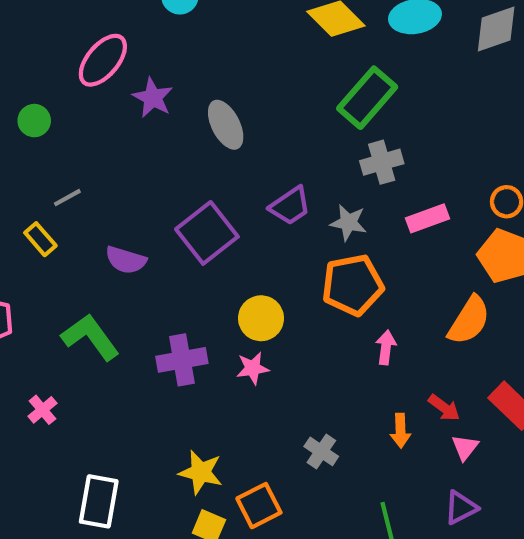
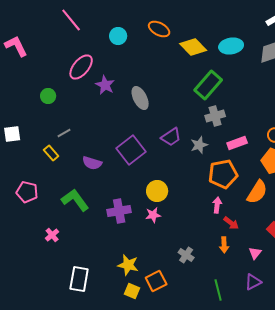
gray star: (348, 223) -> (199, 145), turned -30
orange pentagon: (353, 285) -> (223, 174), moved
red arrow: (444, 408) -> (231, 223), moved

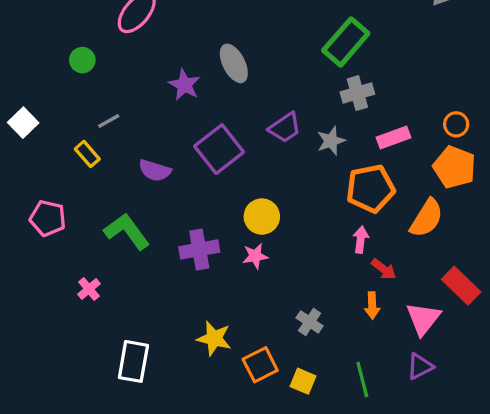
purple star: (105, 85) -> (184, 85), moved
white square: (12, 134) -> (23, 123), turned -36
pink triangle: (255, 253) -> (423, 319), size x1.6
yellow square: (132, 291) -> (303, 381), moved

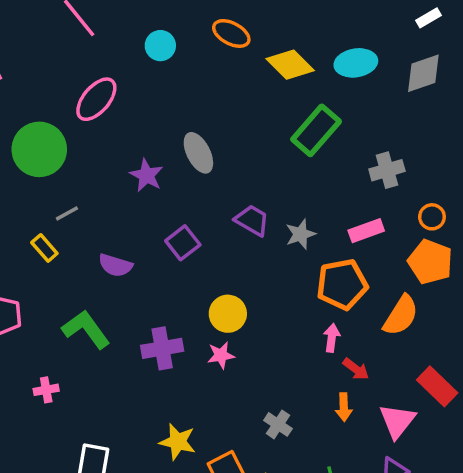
green circle: (82, 60) -> (39, 149), size x2.0
gray cross: (357, 93) -> (387, 170), moved
purple trapezoid: (285, 128) -> (252, 220), turned -116
purple square: (219, 149) -> (183, 243), size x0.7
pink cross: (89, 289) -> (46, 390), turned 30

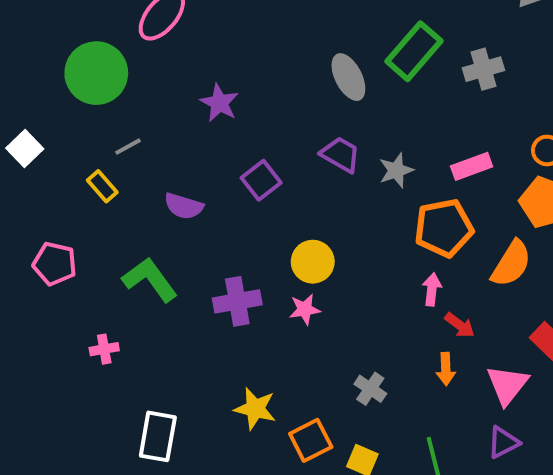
gray ellipse: (198, 153) -> (348, 77), moved
gray cross: (387, 170) -> (483, 69), moved

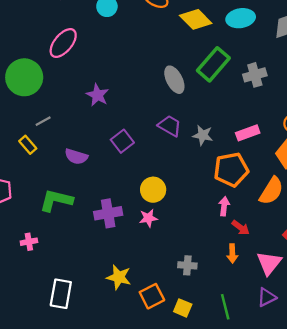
gray star: (396, 170) -> (203, 135), turned 30
green L-shape: (150, 280) -> (56, 200), turned -40
gray cross: (370, 389) -> (187, 265), turned -30

